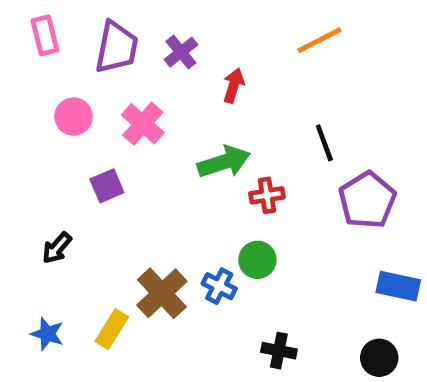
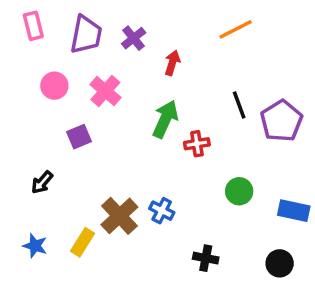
green arrow: (224, 162) -> (165, 119), turned -48
purple pentagon: (367, 200) -> (281, 121), moved
green circle: (257, 260) -> (239, 191), moved

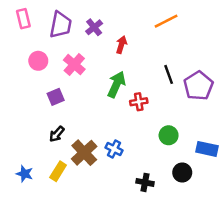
black arrow: (42, 182) -> (57, 134), moved
black circle: (280, 263) -> (182, 173), moved

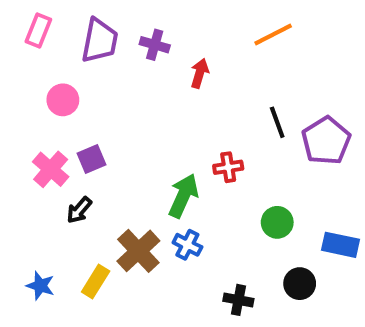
pink rectangle: (23, 19) -> (38, 30), turned 36
purple cross: (94, 27) -> (155, 45), turned -35
pink cross: (74, 65) -> (51, 169), moved
green arrow: (116, 84) -> (183, 196), moved
black arrow: (57, 134) -> (79, 210), moved

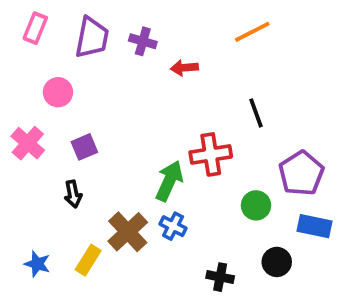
red arrow: (200, 73) -> (184, 68), turned -112
purple pentagon: (326, 141) -> (301, 173), moved
red cross: (228, 167) -> (211, 154), size x1.5
pink cross: (51, 169) -> (28, 143), moved
black arrow: (79, 210) -> (73, 194), turned -52

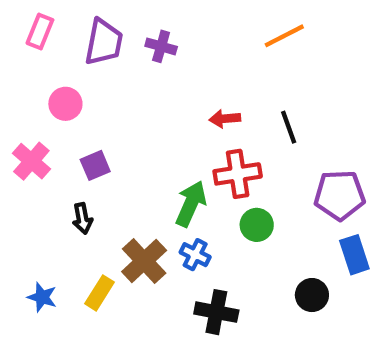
red arrow: (184, 68) -> (225, 119), moved
purple pentagon: (301, 173) -> (340, 195), turned 30
green circle: (256, 205) -> (257, 225), moved
blue rectangle: (314, 226) -> (354, 255), turned 60
black cross: (220, 277) -> (216, 312), moved, size x1.4

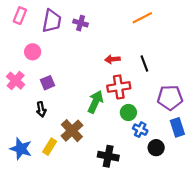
blue cross: (195, 255) -> (140, 130), moved
blue star: (42, 297) -> (21, 149), size x1.5

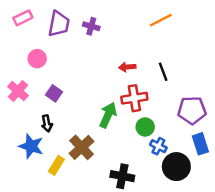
pink rectangle: (20, 16) -> (23, 18), turned 42
purple square: (47, 83) -> (54, 93), turned -32
black circle: (156, 148) -> (176, 167), size x1.5
blue star: (21, 149) -> (31, 146), moved

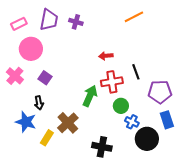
pink rectangle: (23, 18) -> (19, 24), moved
pink circle: (37, 59) -> (31, 49), size x1.5
black line: (163, 72) -> (136, 72), moved

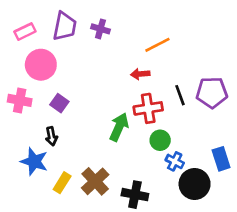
orange line: (134, 17) -> (157, 45), moved
pink cross: (15, 76) -> (20, 100), turned -30
purple pentagon: (160, 92) -> (212, 93), moved
brown cross: (68, 123) -> (95, 181), moved

